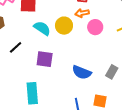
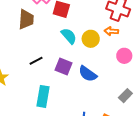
pink circle: (95, 27) -> (124, 56), moved
black line: (16, 47) -> (36, 61), moved
blue semicircle: (82, 72) -> (88, 74), moved

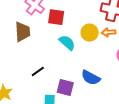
yellow circle: (91, 39) -> (90, 33), moved
purple square: (64, 66) -> (65, 88), moved

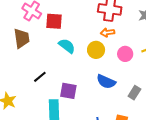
yellow circle: (90, 33) -> (96, 50), moved
blue semicircle: (91, 78) -> (106, 82), moved

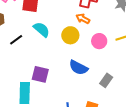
orange arrow: (107, 32) -> (83, 19), turned 32
black line: (40, 77) -> (16, 40), moved

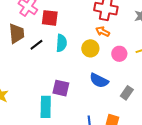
cyan semicircle: (41, 29) -> (61, 43), turned 54
black line: (16, 40) -> (36, 45), moved

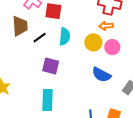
orange arrow: (103, 32) -> (106, 26), turned -32
pink circle: (119, 54) -> (112, 47), moved
purple square: (61, 88) -> (51, 66), moved

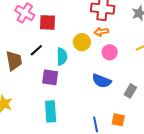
brown trapezoid: (20, 26) -> (14, 61), moved
cyan semicircle: (65, 36) -> (62, 57), moved
yellow circle: (93, 42) -> (82, 42), moved

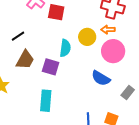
black line: (36, 50) -> (18, 36), moved
pink circle: (110, 52) -> (113, 51), size x1.5
brown trapezoid: (14, 61) -> (25, 60), moved, turned 30

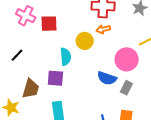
pink circle: (113, 51) -> (127, 59), moved
brown trapezoid: (25, 60) -> (31, 89), moved
gray rectangle: (128, 92) -> (126, 88), moved

